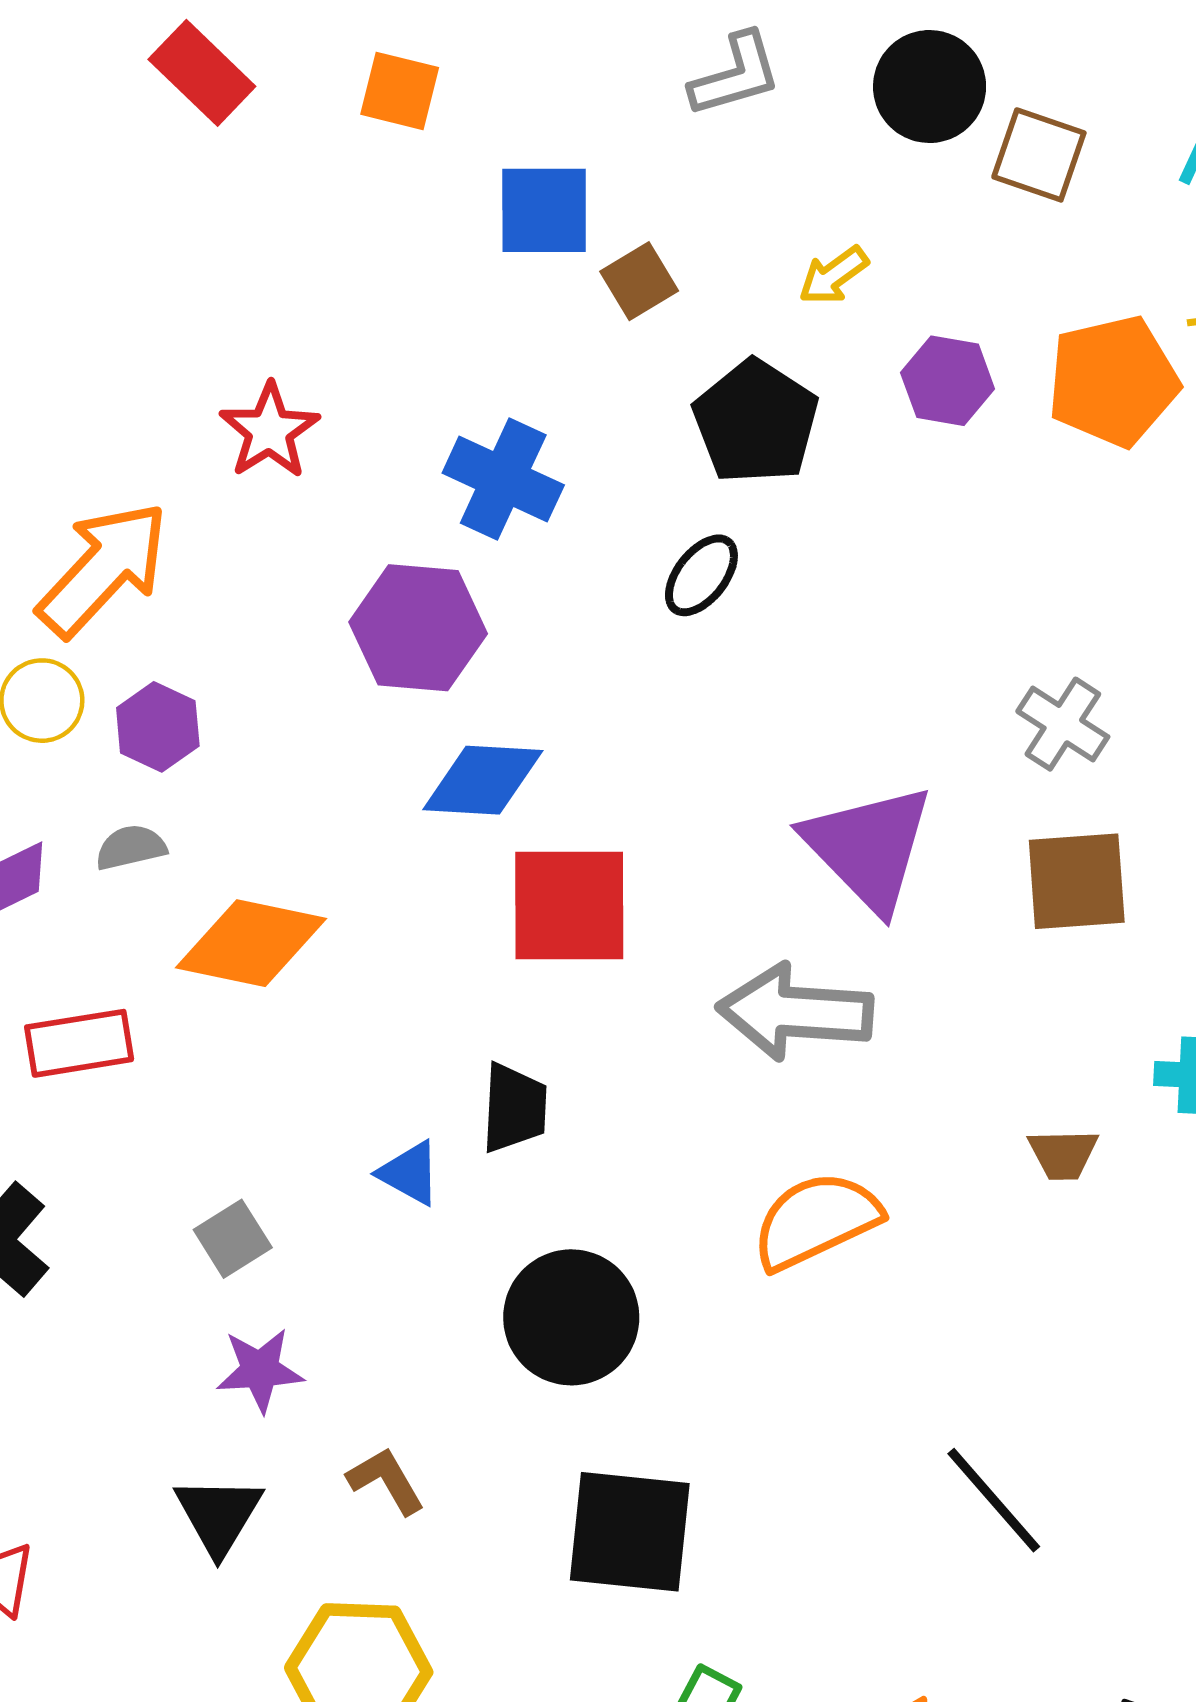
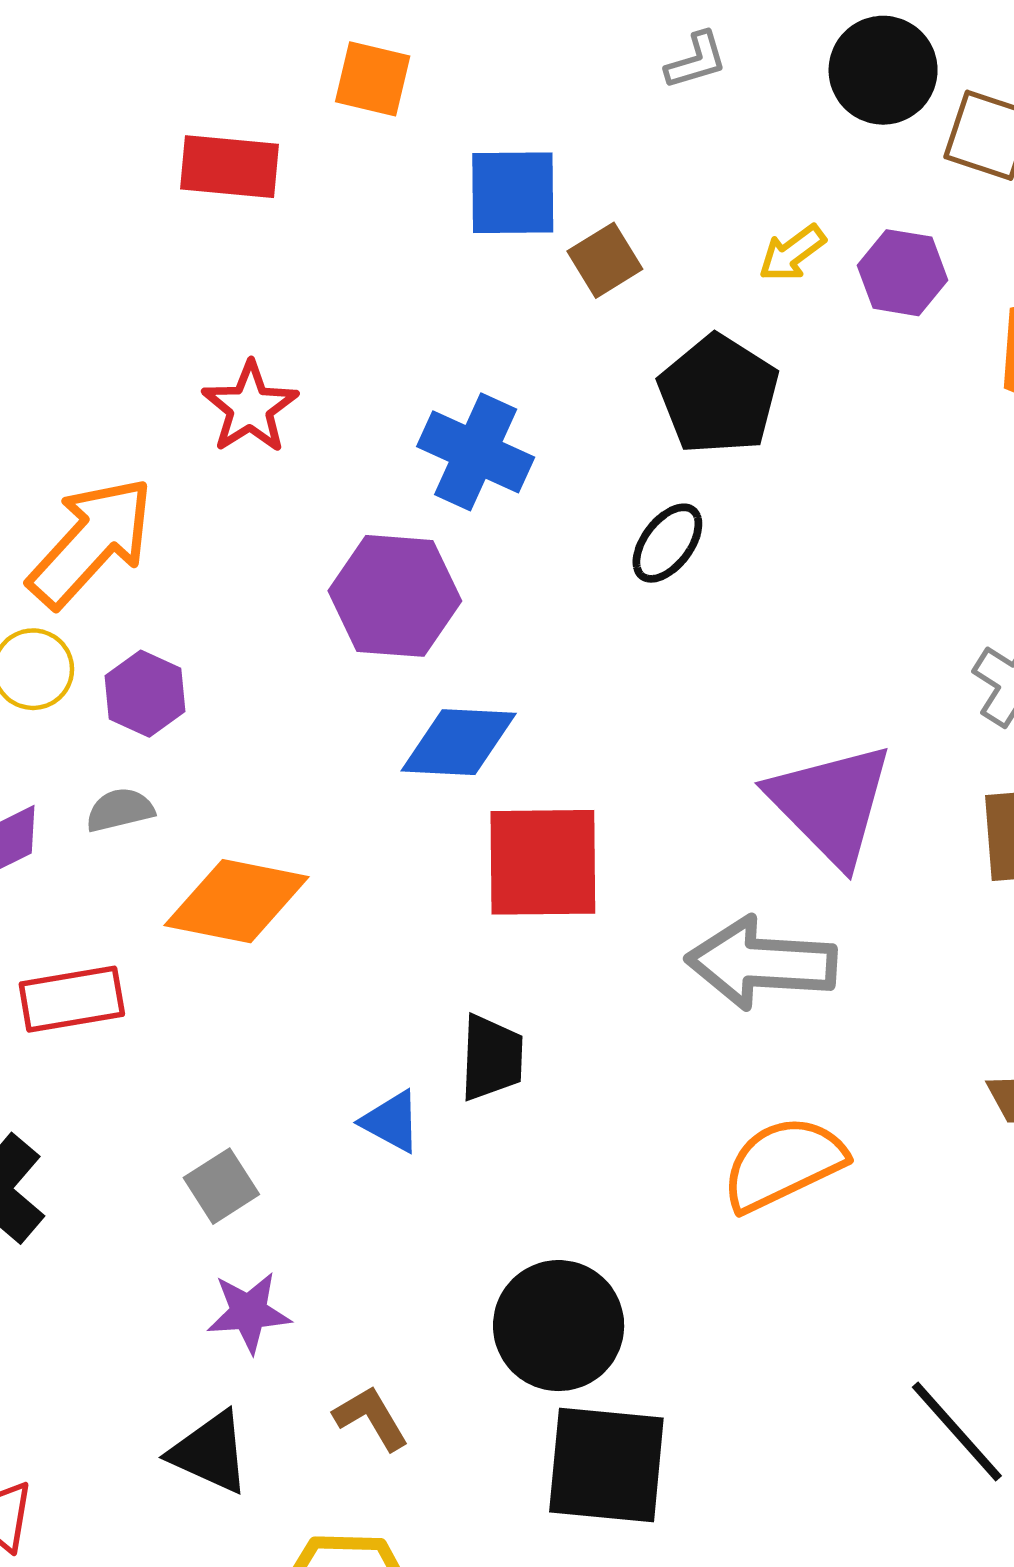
red rectangle: (202, 73) -> (229, 167), moved, turned -38
gray L-shape: (736, 75) -> (696, 60), size x0.7
purple hexagon: (948, 381) -> (903, 273), moved
black circle: (571, 1317) -> (559, 1326), moved
black triangle: (219, 1515) -> (210, 1452), turned -36

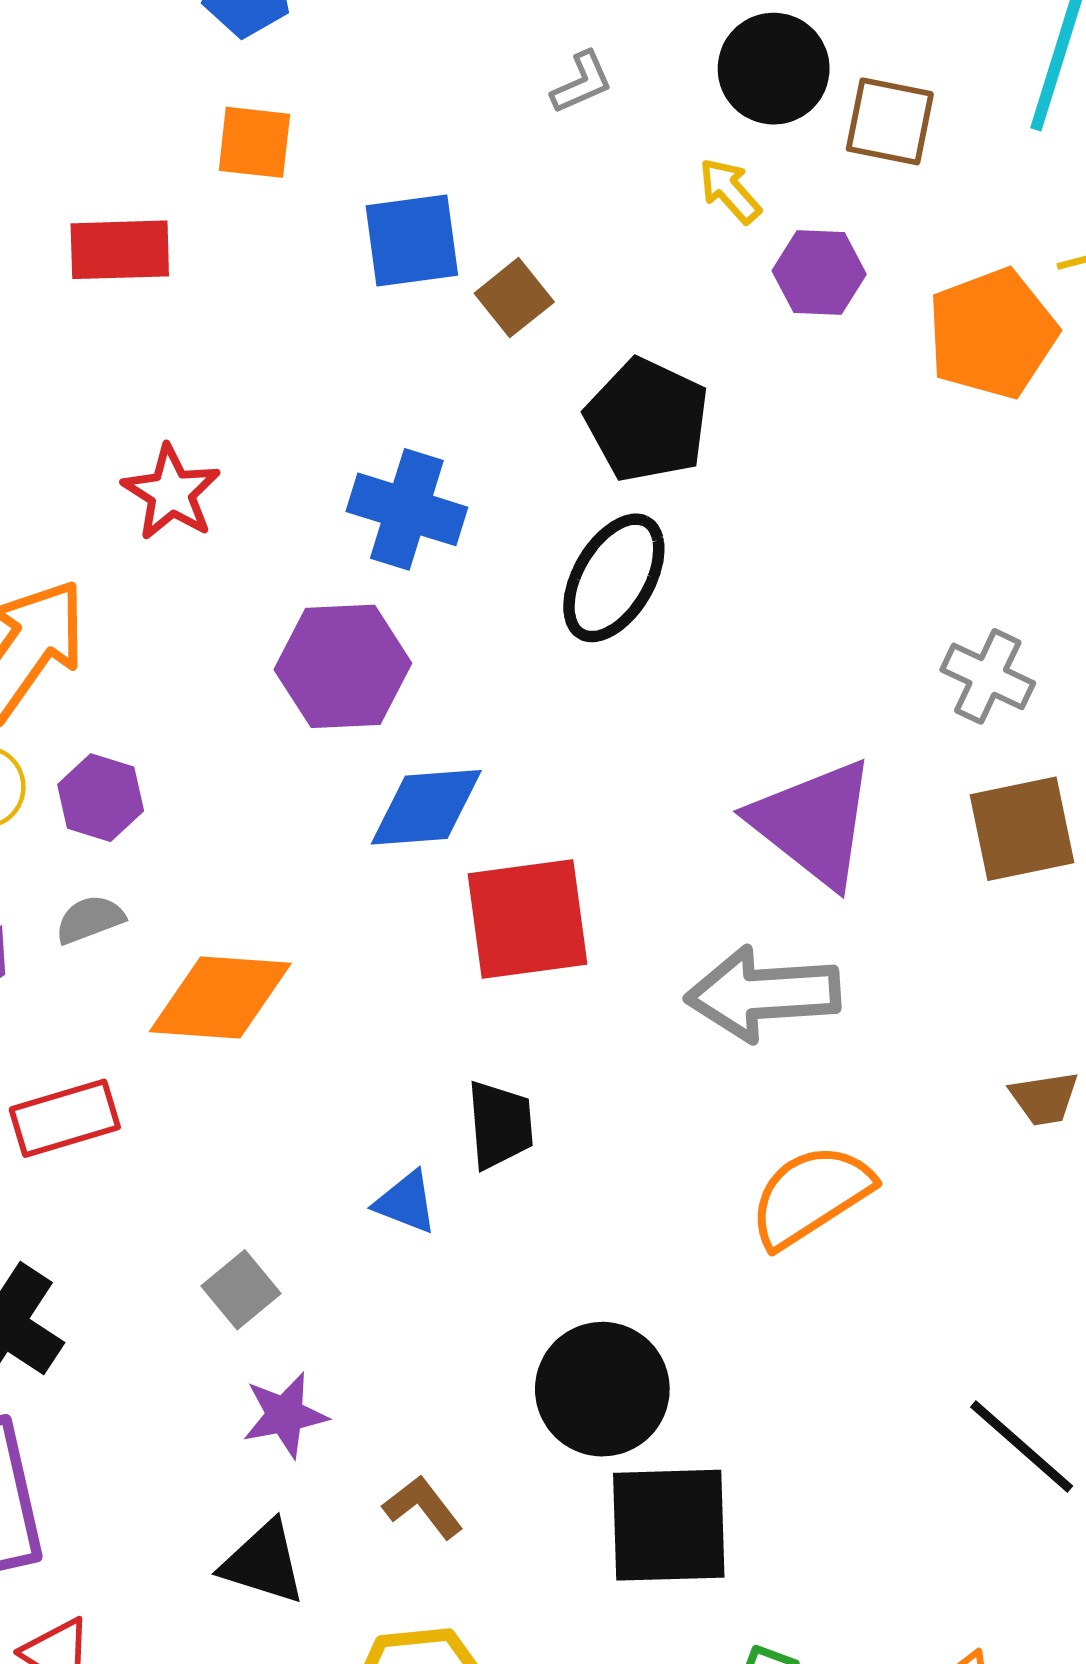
yellow arrow: (792, 253) -> (730, 191), moved, turned 92
black ellipse: (667, 543) -> (614, 578), size x1.5

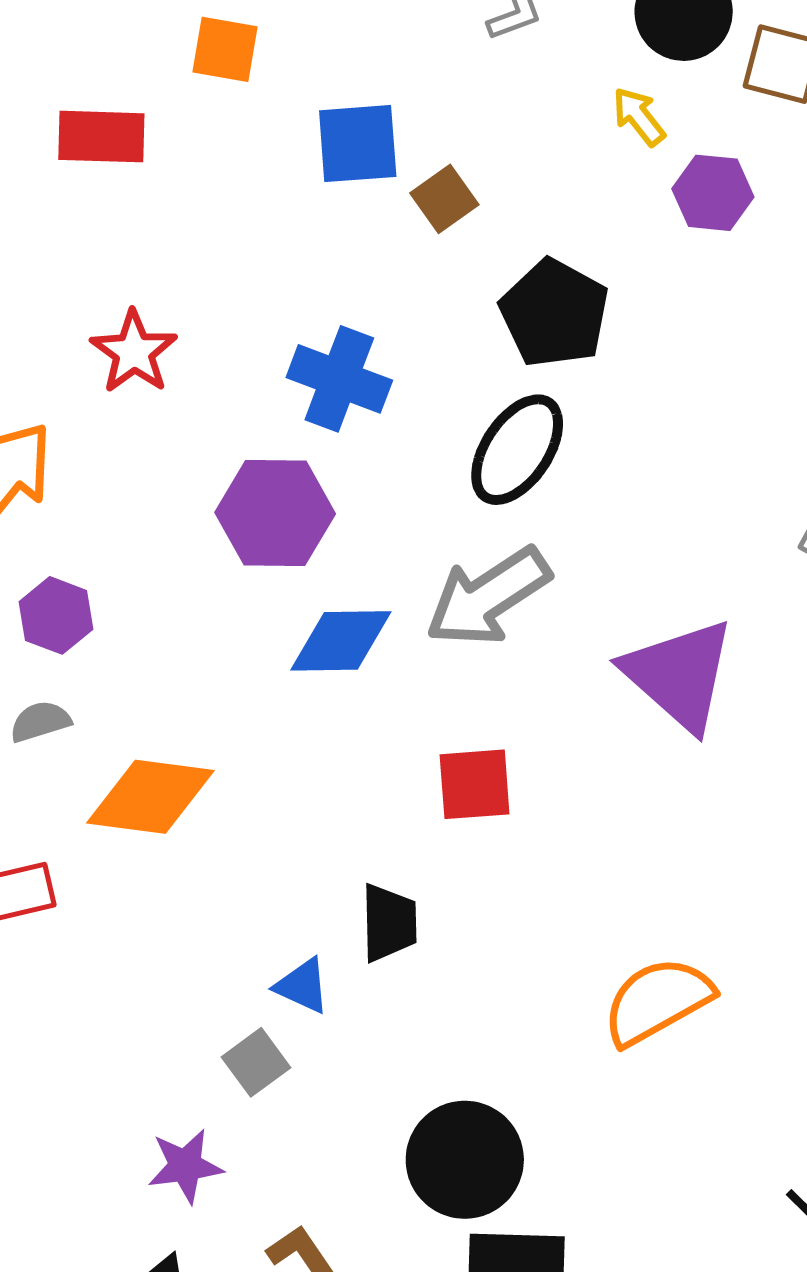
red square: (527, 919) -> (475, 784), moved, size x0.7
gray arrow: (763, 994) -> (488, 597), moved, turned -33
gray square: (241, 1290) -> (256, 1062), moved

